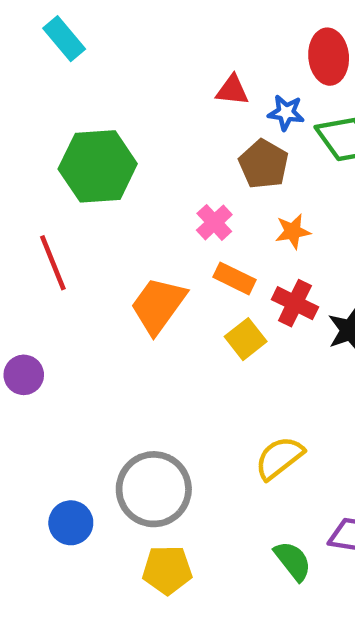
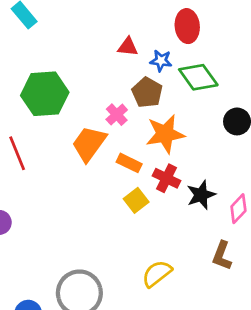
pink cross: (214, 222) -> (117, 115), moved
orange star: (293, 231) -> (165, 134), size x1.8
orange trapezoid: (158, 305) -> (89, 144), moved

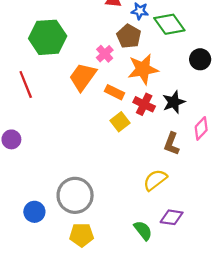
black star: (201, 195) -> (174, 102), moved
brown L-shape: (222, 256) -> (172, 144), moved
yellow semicircle: (157, 274) -> (155, 180), moved

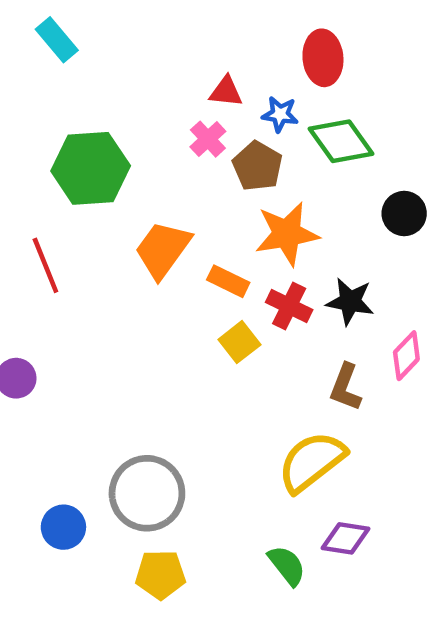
pink cross: (105, 54) -> (208, 139), moved
black star: (174, 102) -> (350, 301), turned 30
yellow semicircle: (155, 180) -> (312, 462), size x1.4

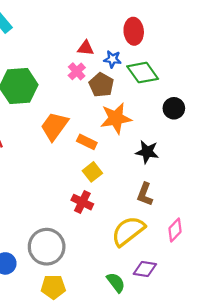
red cross: (289, 306) -> (82, 202), moved
pink diamond: (406, 356) -> (175, 230), moved

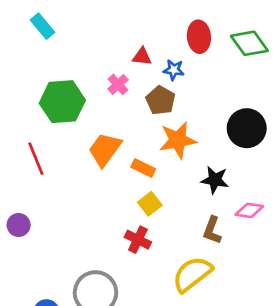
pink cross: (77, 71) -> (118, 84), moved
green diamond: (143, 73) -> (249, 43), moved
black circle: (174, 108) -> (247, 128), size x1.5
pink diamond: (175, 230) -> (249, 210), moved, turned 55

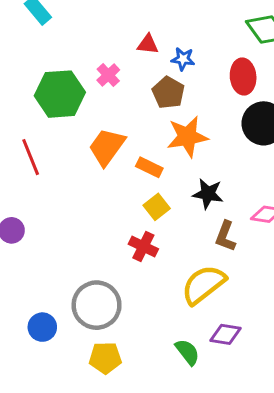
red ellipse: (199, 37) -> (243, 76), moved
pink cross: (118, 84) -> (108, 75), moved
black star: (215, 180) -> (208, 194), moved

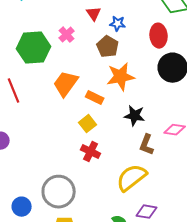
red triangle: (148, 44) -> (94, 14), turned 49
yellow square: (157, 207) -> (88, 124), moved

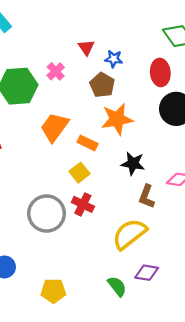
gray circle: (59, 192) -> (47, 214), moved

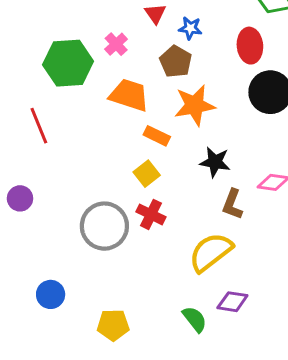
orange trapezoid: (55, 127) -> (129, 95), moved, turned 72

